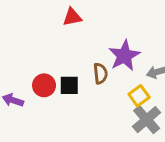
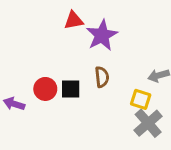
purple star: (124, 56) -> (102, 35), moved
yellow square: (139, 96) -> (141, 99), turned -36

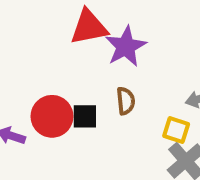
red triangle: (74, 20) -> (89, 27), size x1.5
red circle: (45, 89) -> (52, 116), size x1.4

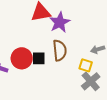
brown semicircle: (126, 101) -> (60, 50), size x1.5

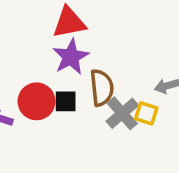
purple star: (60, 22) -> (71, 57), moved
gray cross: (91, 81) -> (122, 113), moved

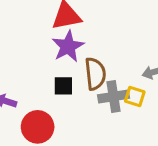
red circle: (36, 101) -> (38, 127), moved
gray cross: (122, 113) -> (114, 97), turned 32

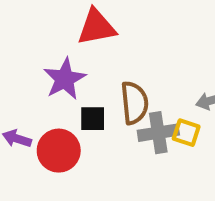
purple star: (68, 46) -> (65, 79), moved
red circle: (38, 127) -> (59, 151), moved

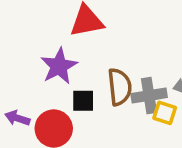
gray cross: (158, 133) -> (149, 96), moved

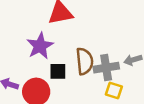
yellow square: (165, 113) -> (114, 90), moved

